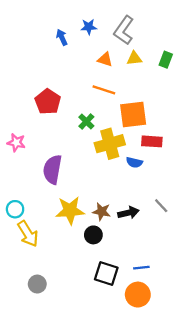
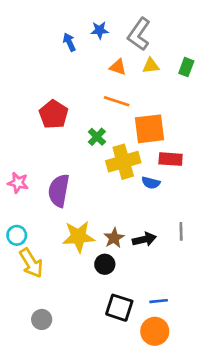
pink star: (16, 143) -> (18, 183), moved
gray line: (161, 206) -> (181, 231), turned 42
brown star: (102, 212) -> (114, 238), turned 30

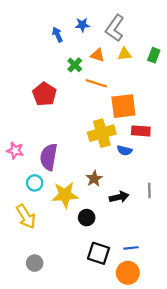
green cross: (97, 137) -> (75, 65), moved
cyan circle: (17, 235) -> (35, 183), moved
brown star: (114, 238) -> (94, 179), moved

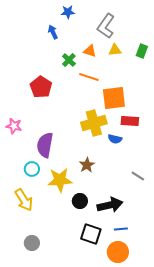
blue star: (82, 25) -> (68, 12), moved
pink star: (15, 150) -> (14, 126), moved
gray line: (149, 191) -> (138, 176), turned -56
black arrow: (119, 197) -> (110, 205), moved, size x1.4

